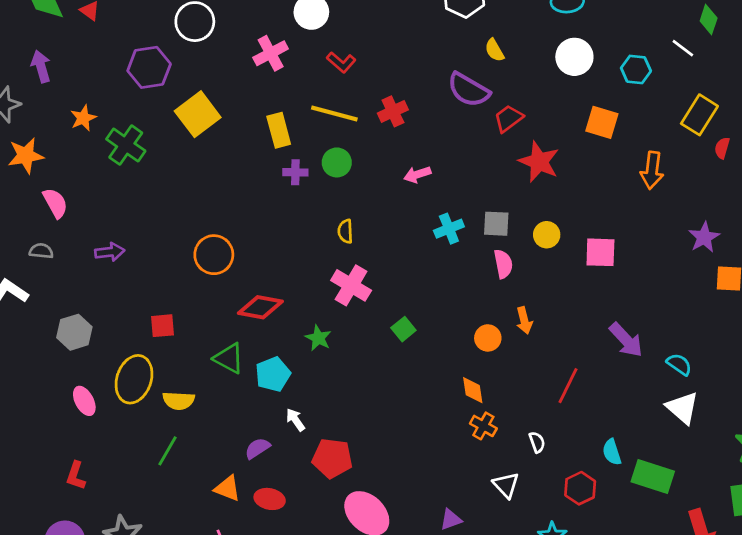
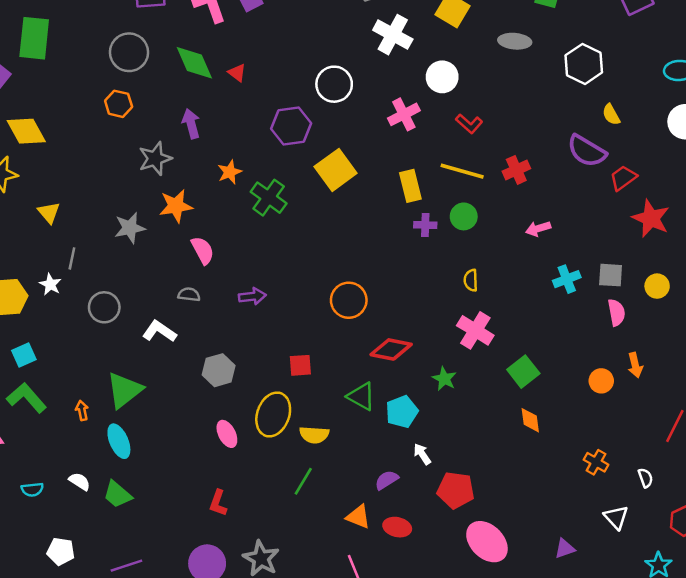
green square: (403, 329) -> (523, 372), size x1.4
orange diamond: (473, 390) -> (530, 420), moved

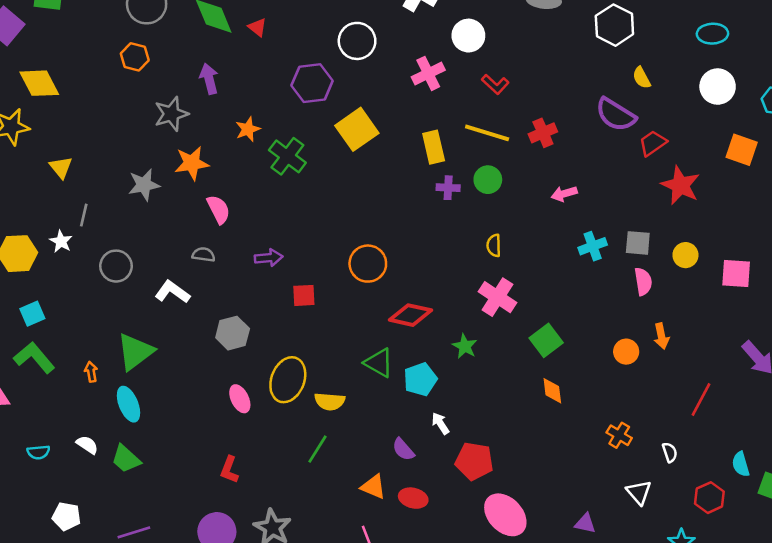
red square: (300, 365) -> (304, 295), moved
purple semicircle: (387, 480) -> (403, 449), turned -100
purple triangle: (565, 548) -> (585, 523), turned 30

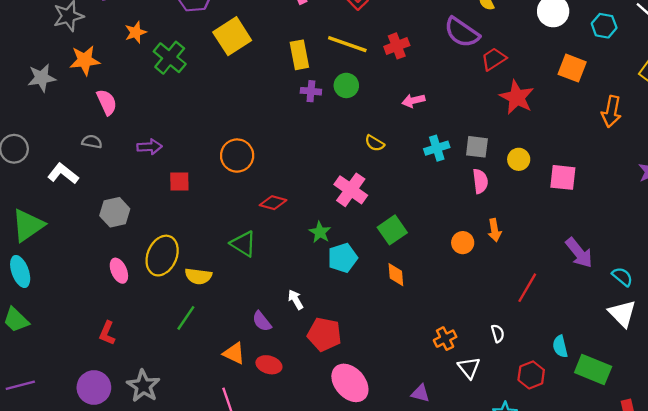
yellow semicircle: (494, 245) -> (375, 143), moved, turned -60
red diamond: (410, 315) -> (273, 203), size x0.7
cyan pentagon: (420, 379) -> (343, 258), moved
orange cross: (619, 435) -> (445, 339), moved, turned 30

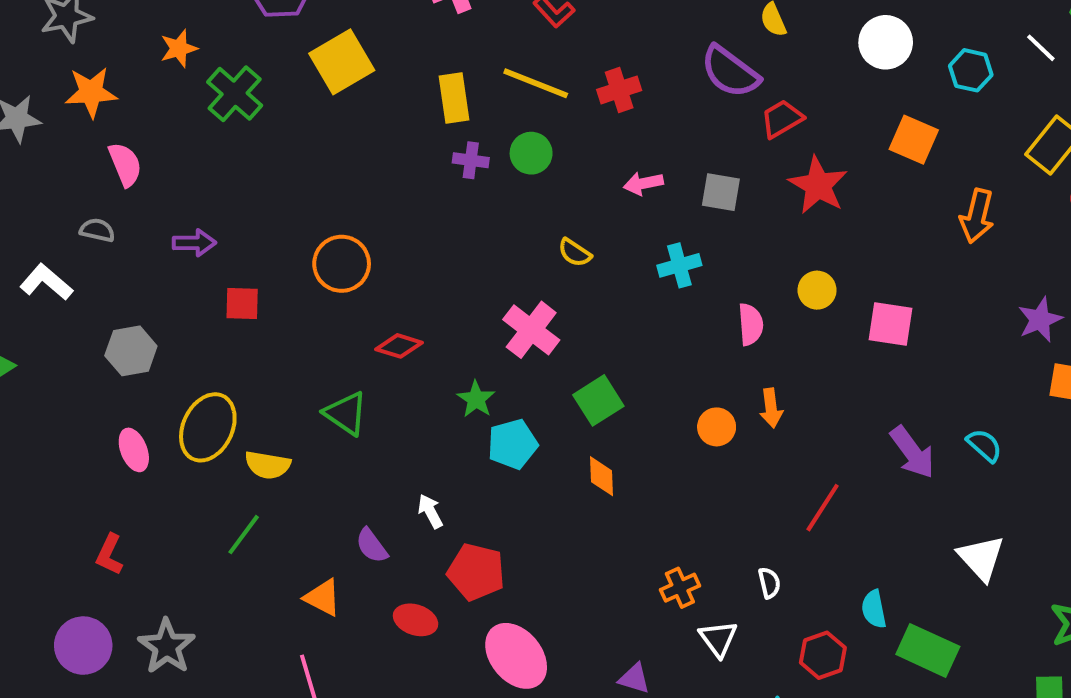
gray square: (477, 147) -> (721, 192), moved
cyan semicircle: (622, 277) -> (984, 445), moved
red ellipse: (269, 365) -> (416, 620), moved

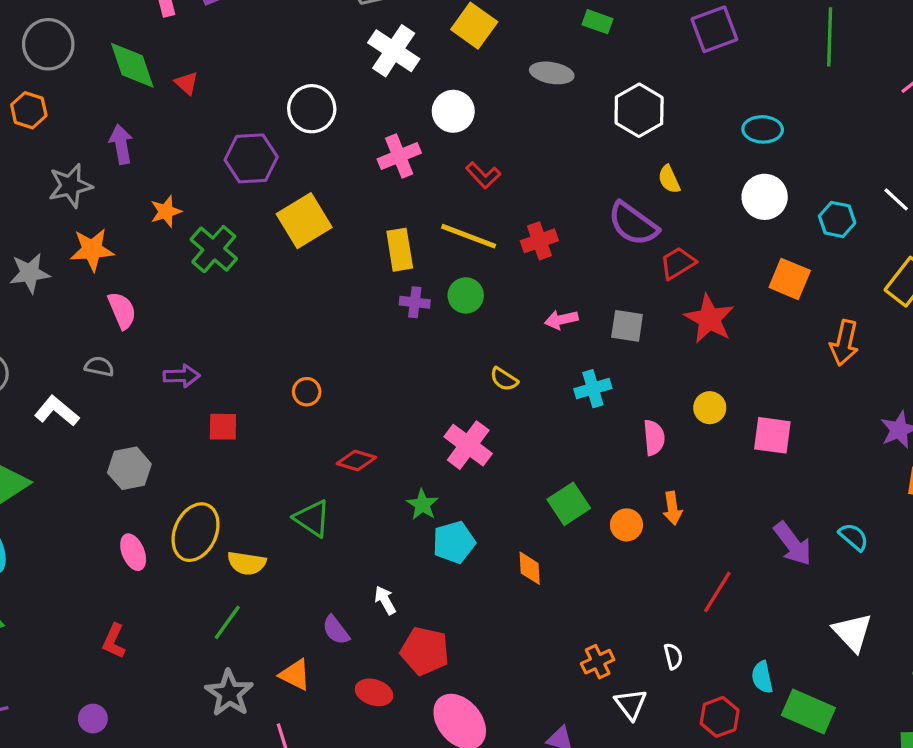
orange circle: (342, 264) -> (307, 392), size x0.6
green square: (598, 400) -> (569, 504), moved
purple circle: (83, 646) -> (93, 719), size x0.6
gray star: (167, 646) -> (229, 693), moved

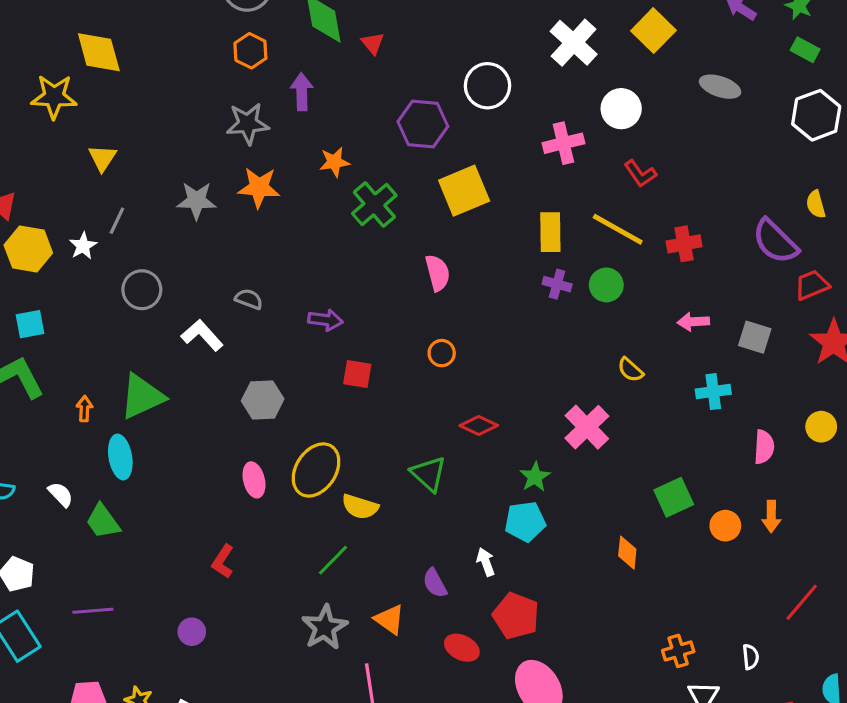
green rectangle: (598, 22) -> (805, 50), moved
orange hexagon: (29, 110) -> (250, 51), moved
white hexagon: (639, 110) -> (816, 115), moved
pink semicircle: (122, 310) -> (438, 273), moved
cyan pentagon: (454, 542) -> (525, 522), moved

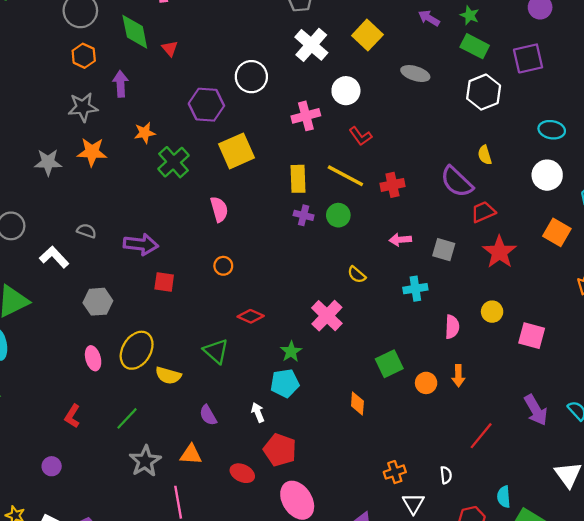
green rectangle: (805, 50) -> (475, 46), size x1.4
purple arrow: (325, 320) -> (141, 244), size x1.4
green line: (333, 560) -> (127, 418), moved
purple semicircle: (435, 583) -> (208, 415), moved
orange triangle: (390, 619) -> (191, 454), turned -30

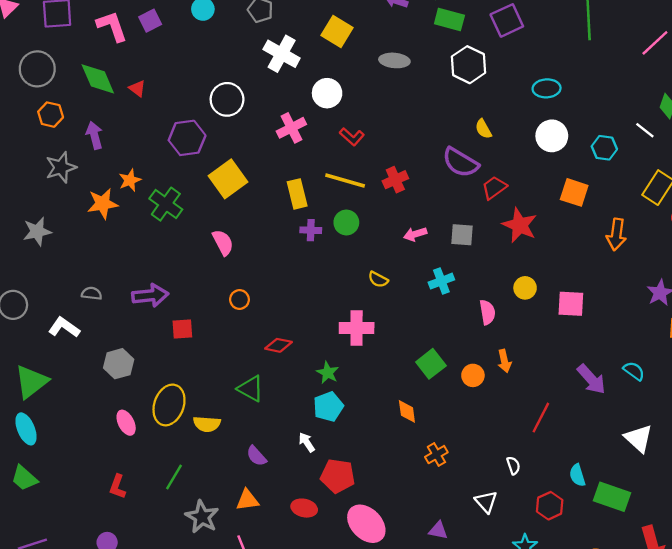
orange star: (92, 152) -> (103, 204), moved
pink cross: (327, 316) -> (357, 328), turned -32
orange cross: (395, 472) -> (436, 455), moved

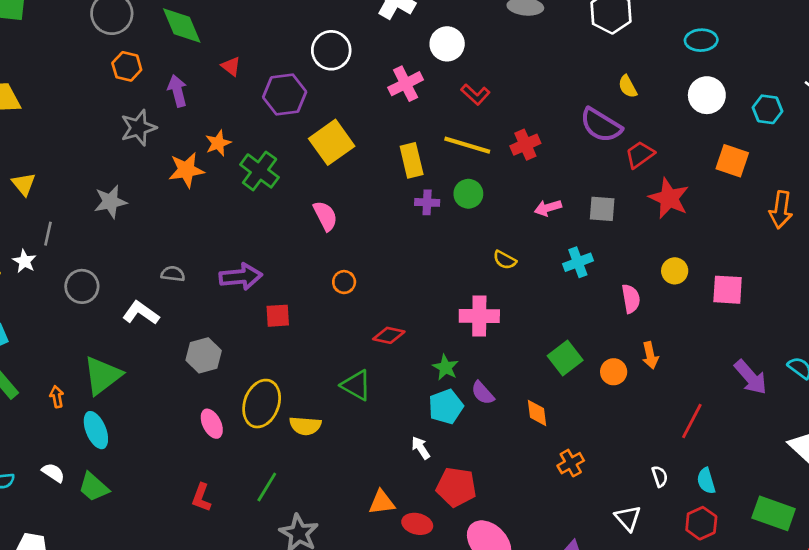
red triangle: (137, 88) -> (231, 66), moved
purple semicircle: (256, 456) -> (483, 393), moved
cyan semicircle: (577, 475) -> (706, 481), moved
orange triangle: (247, 500) -> (382, 502), moved

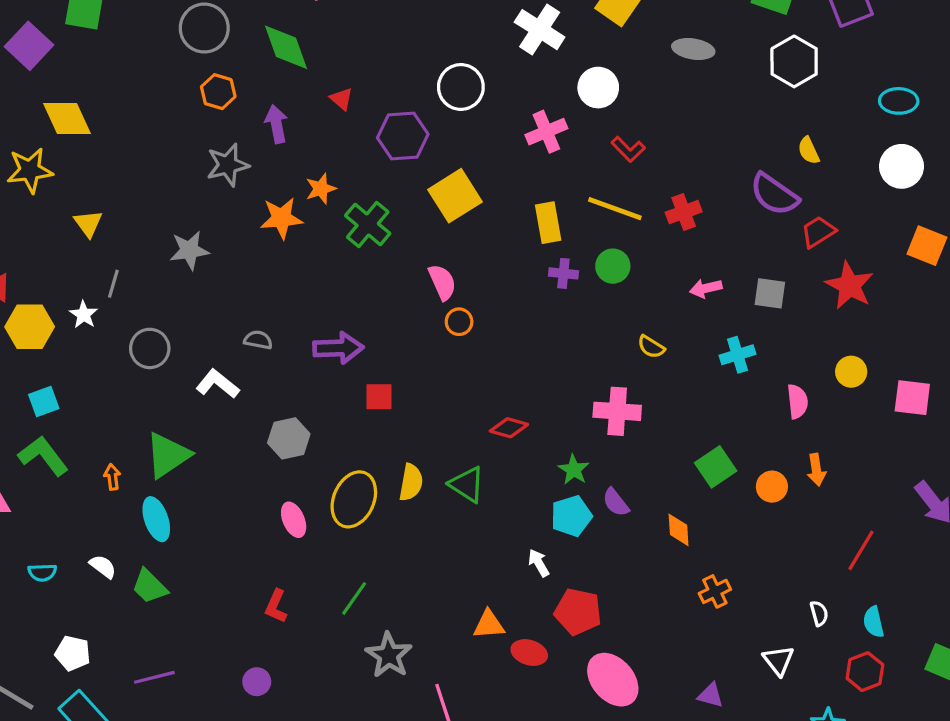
orange circle: (344, 282) -> (459, 322), moved
yellow semicircle: (305, 426) -> (411, 482), moved, turned -88

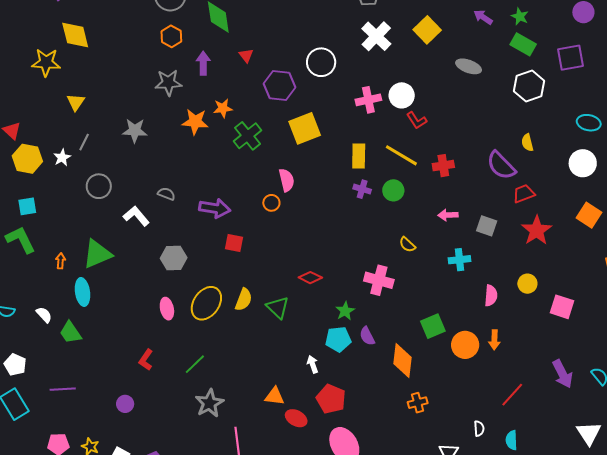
white circle: (598, 88) -> (402, 95), moved
orange circle: (459, 322) -> (271, 203), moved
orange circle: (772, 487) -> (465, 345), size x1.4
orange diamond: (679, 530) -> (403, 360), size x1.6

